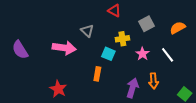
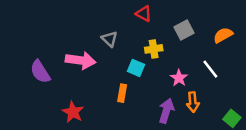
purple semicircle: (20, 50) -> (40, 72), moved
pink star: (142, 54) -> (179, 78), moved

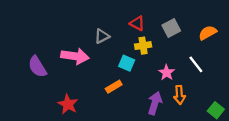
red triangle: (144, 14) -> (137, 23), moved
gray triangle: (110, 39) -> (102, 36), turned 49
orange rectangle: (122, 93) -> (114, 87), turned 49

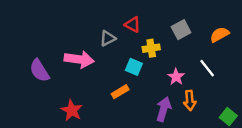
red triangle: (137, 23) -> (133, 25), moved

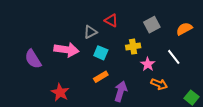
yellow cross: (151, 48) -> (133, 47), moved
cyan square: (134, 67) -> (101, 53), moved
orange arrow: (190, 100) -> (159, 84), turned -63
purple arrow: (164, 109) -> (121, 91), moved

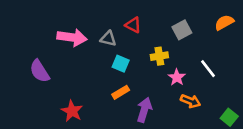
orange semicircle: (184, 29) -> (224, 22), moved
gray triangle: (90, 32) -> (108, 39), turned 40
pink arrow: (66, 50) -> (72, 37), moved

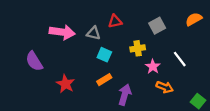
red triangle: (133, 25) -> (115, 21), turned -40
red star: (72, 111) -> (65, 84), moved

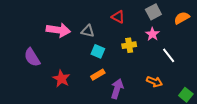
red triangle: (115, 21) -> (118, 17), moved, turned 40
gray square: (157, 26) -> (153, 12), moved
pink star: (153, 67) -> (152, 34), moved

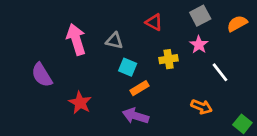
pink arrow: (58, 30) -> (76, 39), turned -115
orange rectangle: (98, 75) -> (139, 88), moved
purple arrow: (117, 89) -> (136, 116), moved, turned -90

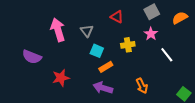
gray triangle: (114, 41) -> (87, 31), turned 40
purple semicircle: (42, 75) -> (32, 57), turned -36
red star: (80, 103) -> (61, 78), turned 30
orange arrow: (202, 107) -> (142, 86), moved, turned 42

